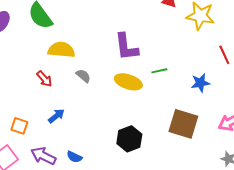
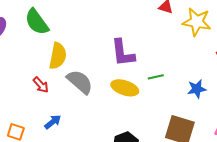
yellow semicircle: (61, 50) -> (58, 56), turned 96
gray semicircle: (83, 76) -> (80, 82), size x1.8

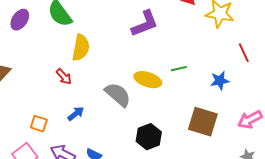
purple L-shape: (123, 53) -> (145, 24), moved, turned -104
gray semicircle: (80, 82) -> (118, 95), moved

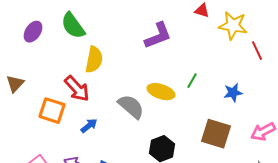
red line: (244, 53) -> (257, 51), moved
green line: (179, 69) -> (192, 81), turned -49
red arrow: (64, 77) -> (77, 89), size x1.6
orange square: (39, 124) -> (52, 111), moved, size x1.5

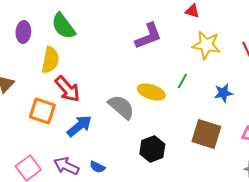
yellow star: (233, 26) -> (206, 45), moved
purple ellipse: (33, 32) -> (23, 32), turned -30
yellow semicircle: (94, 60) -> (50, 60), moved
blue arrow: (89, 126) -> (79, 126), size x1.5

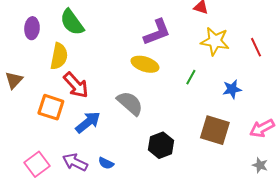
yellow ellipse: (151, 92) -> (145, 64), moved

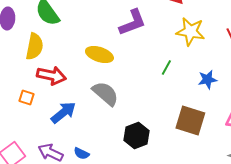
yellow ellipse: (145, 64) -> (99, 55), moved
red arrow: (76, 85) -> (51, 76), turned -36
orange square: (51, 107) -> (26, 98), size x0.6

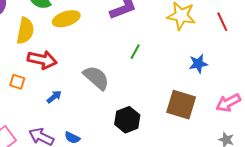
yellow ellipse: (99, 55) -> (66, 19), moved, turned -36
green line: (166, 68) -> (135, 52), moved
blue arrow: (63, 113) -> (54, 97), size x0.6

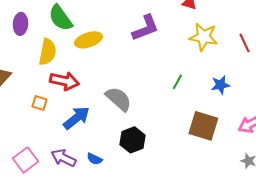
green line: (135, 52) -> (177, 82), moved
blue arrow: (54, 97) -> (76, 118), size x1.8
black hexagon: (127, 120) -> (132, 140), moved

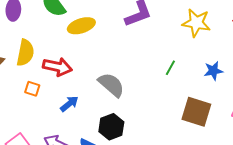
yellow semicircle: (47, 52) -> (25, 53), moved
blue arrow: (76, 118) -> (69, 104), size x0.7
black hexagon: (132, 140) -> (111, 127), moved

